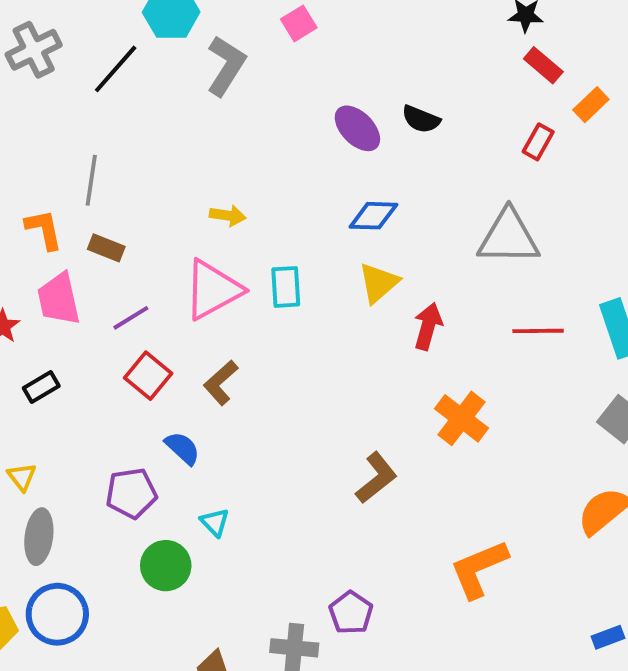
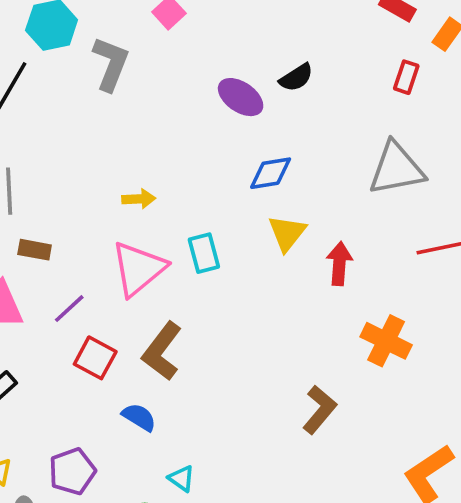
black semicircle: (421, 119) -> (296, 78), turned -44
brown L-shape: (221, 383) -> (162, 351), size x1.4
purple pentagon: (131, 493) -> (72, 471), moved

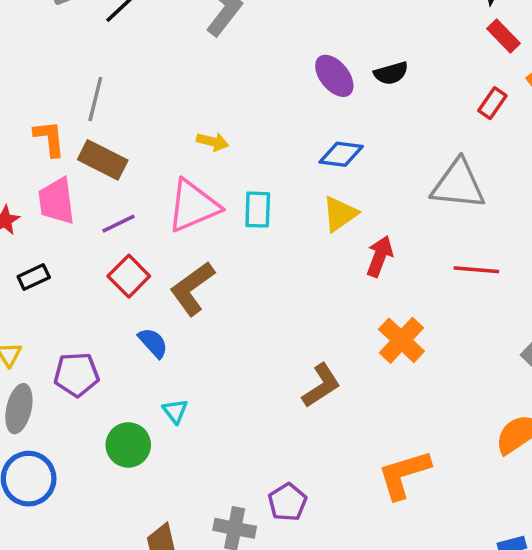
brown rectangle: (35, 250) -> (103, 160), size x1.5

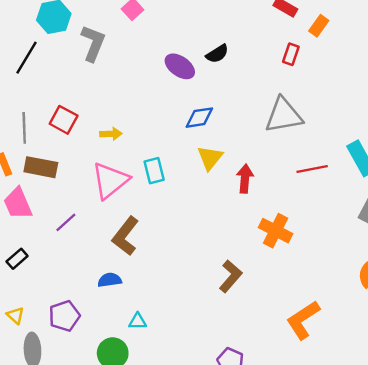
purple line: (119, 224) -> (66, 222), moved
red square: (129, 276) -> (64, 120), moved
blue semicircle: (153, 343) -> (110, 280), turned -40
cyan triangle: (175, 411) -> (138, 321), turned -36

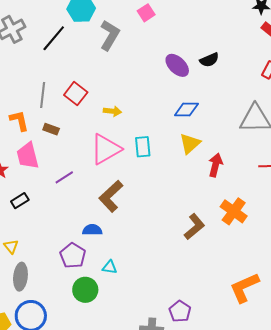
brown rectangle: (41, 167) -> (51, 129), size x0.6
brown L-shape: (231, 276) -> (194, 227), moved
purple pentagon: (64, 316) -> (73, 256), moved, turned -30

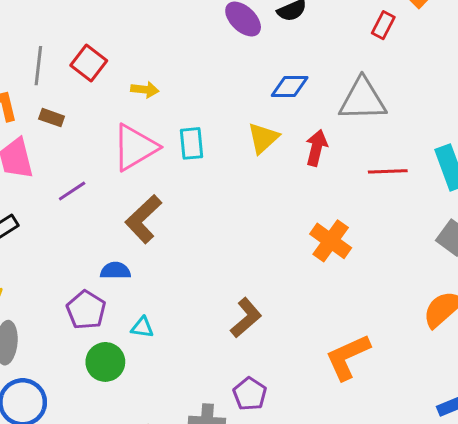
blue diamond: (186, 110) -> (290, 87), moved
red arrow: (215, 165) -> (316, 148), moved
brown L-shape: (194, 227) -> (246, 318), moved

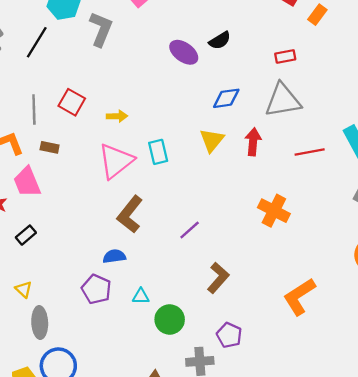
red rectangle: (383, 25) -> (285, 57), moved, turned 60
purple line: (72, 191) -> (190, 230), moved
green circle: (105, 362) -> (170, 319), moved

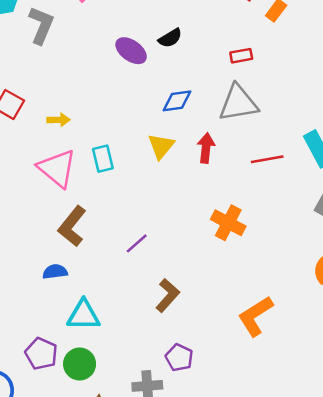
pink triangle: (116, 161) -> (57, 168), turned -42
purple pentagon: (96, 289) -> (41, 354), moved
cyan triangle: (141, 296) -> (83, 315), size x1.8
green circle: (170, 319) -> (80, 364), moved

